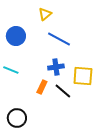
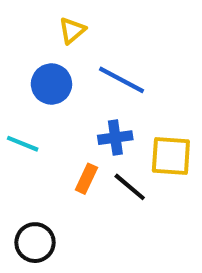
yellow triangle: (45, 14) -> (72, 30), moved
blue circle: (16, 36) -> (51, 84), moved

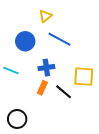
yellow triangle: (72, 30) -> (45, 16), moved
blue cross: (115, 138) -> (46, 68), moved

